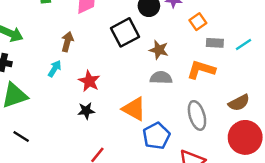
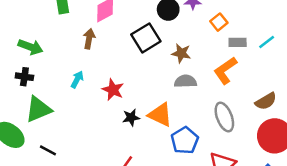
brown arrow: (67, 42) -> (89, 39), moved
orange L-shape: (201, 70) -> (225, 70), turned -48
black star: (86, 111) -> (131, 118), moved

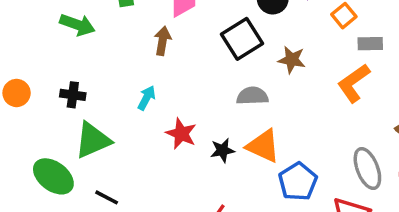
green arrow: (30, 47) -> (77, 25), moved
gray semicircle: (185, 81) -> (252, 96), moved
red star: (113, 90) -> (181, 134), moved
gray ellipse: (224, 117) -> (367, 169), moved

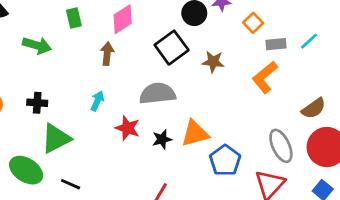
gray semicircle: (252, 96) -> (157, 93), moved, size x1.4
orange triangle: (263, 146) -> (195, 133), turned -36

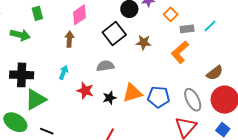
green rectangle: (74, 18) -> (37, 13), moved
gray semicircle: (157, 93) -> (105, 66), size x0.7
black cross: (37, 103) -> (22, 75), size x1.6
blue pentagon: (225, 160) -> (159, 97), moved, turned -30

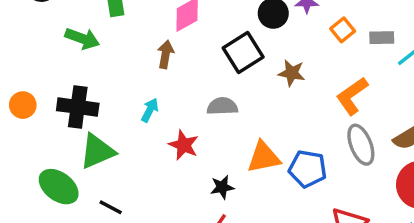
gray rectangle: (187, 29) -> (382, 38), moved
black star: (110, 98) -> (222, 187), moved
gray ellipse: (193, 100) -> (361, 145), moved

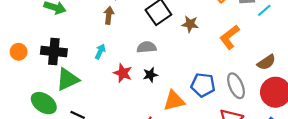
gray ellipse: (361, 145) -> (236, 86), moved
orange triangle: (264, 157) -> (174, 101), moved
black star: (222, 187) -> (150, 75), moved

